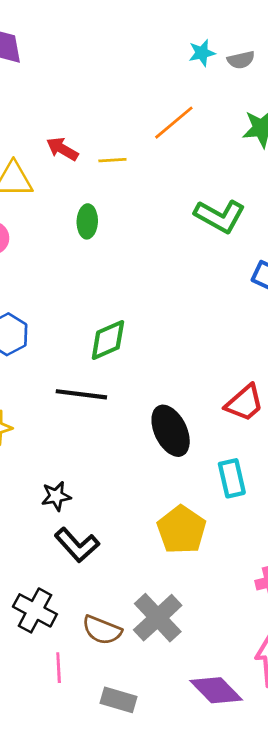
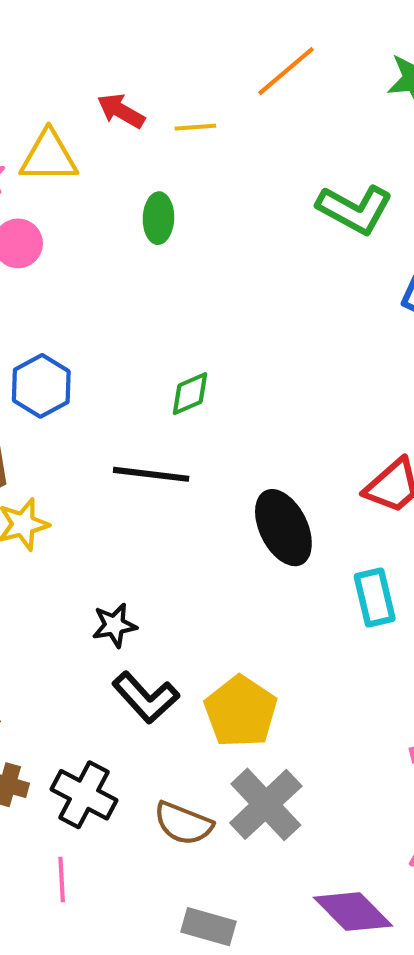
green diamond: (108, 340) -> (190, 394), size x0.7
yellow pentagon: (182, 530) -> (241, 712), moved
pink line: (59, 668) -> (62, 880), moved

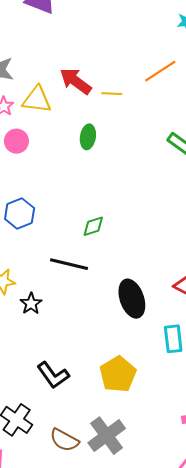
red arrow: (121, 111) -> (76, 81), size x1.4
black star: (114, 625) -> (31, 304), moved, turned -30
yellow pentagon: (241, 712) -> (118, 374), moved

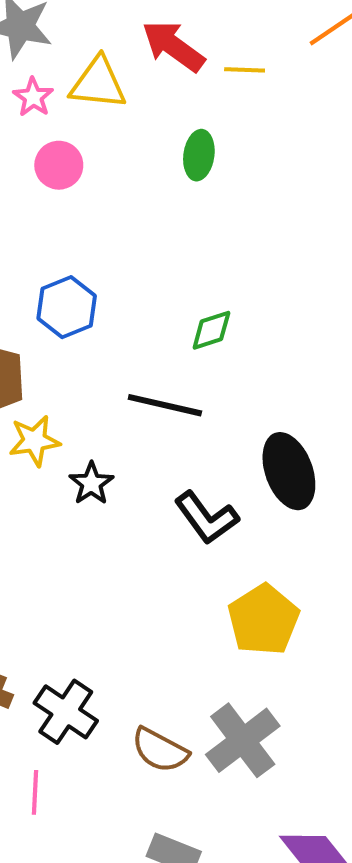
black L-shape: (53, 375) -> (206, 518), moved

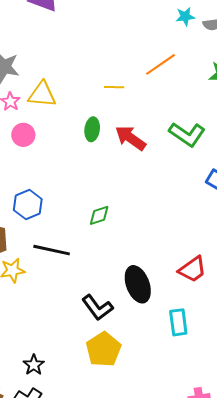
red arrow: (173, 46) -> (130, 138), moved
black line: (165, 405) -> (52, 250), moved
black star: (91, 483) -> (34, 365), moved
yellow pentagon: (263, 620) -> (103, 349), moved

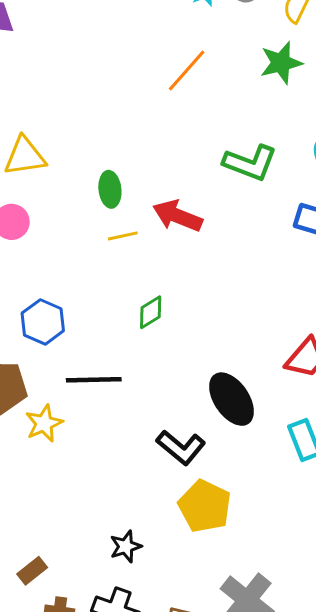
yellow line: (114, 87) -> (123, 236), moved
red arrow: (130, 138) -> (178, 216), moved
black star: (34, 365) -> (126, 546), moved, turned 30

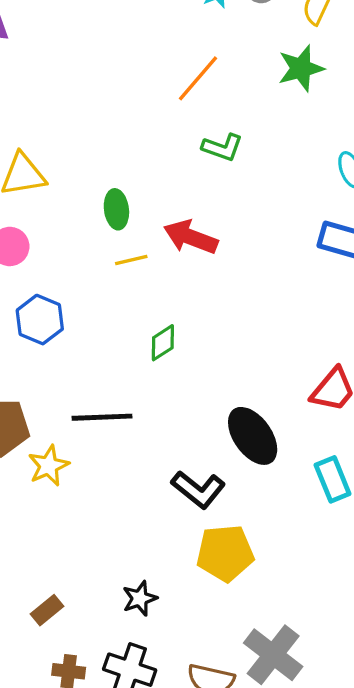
green L-shape: (250, 163) -> (222, 147), moved, size x0.7
blue hexagon: (43, 322) -> (40, 320), moved
yellow pentagon: (205, 506) -> (225, 553), turned -30
brown rectangle: (32, 571) -> (47, 610), moved

